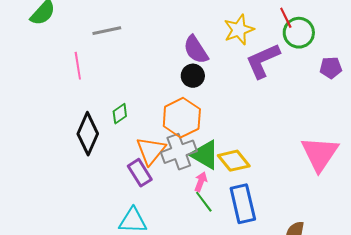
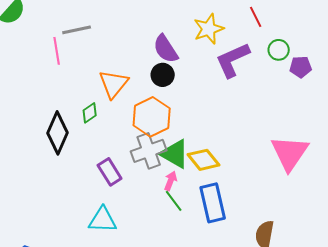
green circle: (299, 33) -> (279, 50), moved, size x0.7
pink line: (78, 66) -> (57, 51), moved
orange triangle: (151, 151) -> (114, 84), moved

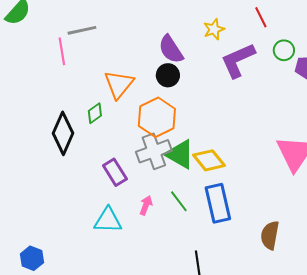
yellow star: (209, 29) -> (214, 29), size x0.7
pink arrow: (171, 181) -> (146, 205), moved

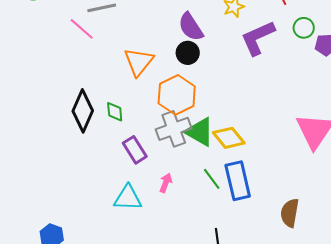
pink line: (62, 51) -> (82, 29), turned -40
green diamond: (95, 113) -> (115, 112), moved, turned -60
green line: (179, 201) -> (212, 179), moved

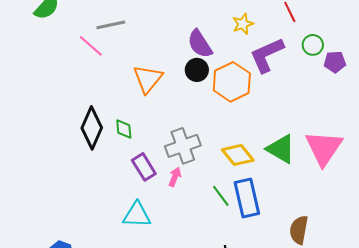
orange hexagon: (177, 95) -> (232, 82), moved
green triangle: (200, 132) -> (281, 149), moved
pink arrow: (166, 183) -> (175, 177), moved

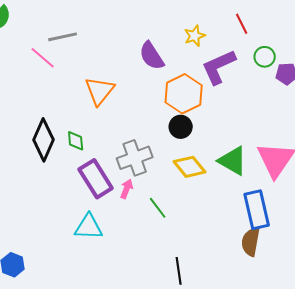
black circle: (197, 70) -> (181, 127), moved
purple rectangle: (144, 167) -> (96, 179), size x1.4
green line: (221, 196) -> (158, 208), moved
blue rectangle: (247, 198) -> (257, 210), moved

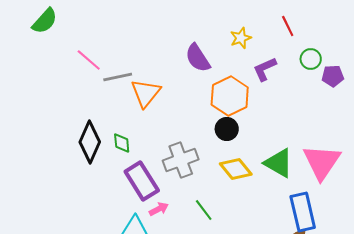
gray line: (63, 37) -> (118, 77), moved
purple L-shape: (219, 67) -> (265, 69), size x0.7
pink arrow: (127, 189) -> (159, 209), moved, turned 42

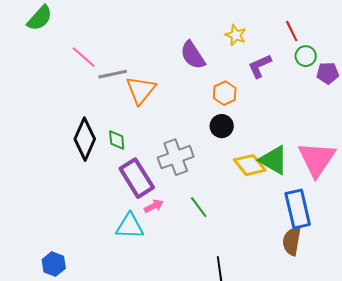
red line: (288, 26) -> (292, 31), moved
yellow star: (241, 38) -> (236, 35), turned -30
orange hexagon: (230, 96) -> (225, 93), size x0.6
yellow diamond: (236, 169) -> (250, 165), moved

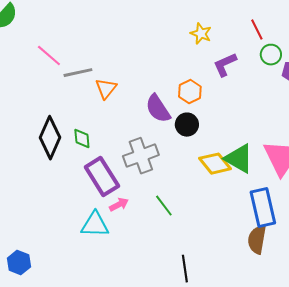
purple semicircle: (193, 55) -> (158, 109), moved
orange triangle: (141, 90) -> (106, 89), size x0.7

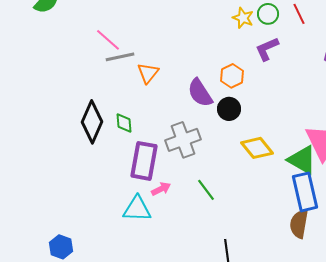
green circle: (271, 55) -> (268, 14), moved
pink line: (49, 56) -> (108, 40), moved
green triangle: (239, 159) -> (302, 160), moved
purple rectangle: (102, 177) -> (144, 161), turned 42

